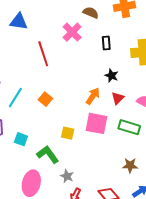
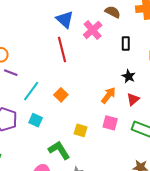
blue triangle: (19, 22) -> (65, 19), moved, turned 30
pink square: (96, 123) -> (110, 123), size x0.7
cyan square: (21, 139) -> (36, 120), moved

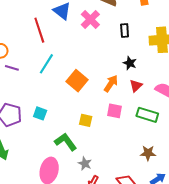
red line: (62, 49) -> (39, 30), moved
cyan line: (31, 91) -> (46, 64), moved
orange square: (61, 95) -> (77, 81), moved, size x1.5

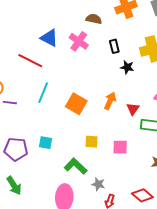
red line: (39, 30) -> (30, 61), turned -35
black star: (130, 63) -> (127, 67), moved
red triangle: (136, 86) -> (133, 109), moved
pink square: (115, 111) -> (120, 147), moved

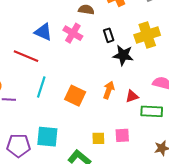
black star: (127, 67) -> (123, 55), size x1.5
red triangle: (133, 109) -> (132, 96), turned 40
yellow square: (92, 142) -> (98, 138), moved
cyan square: (45, 143) -> (47, 137), size x1.6

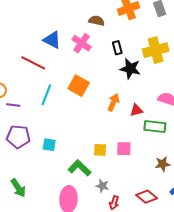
orange square: (75, 96) -> (79, 86), moved
cyan square: (47, 137) -> (49, 145), size x0.6
purple pentagon: (19, 146) -> (18, 137), moved

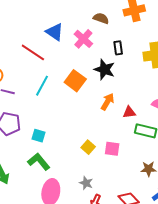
black star: (130, 69) -> (104, 70), moved
yellow square: (100, 150) -> (88, 147), turned 32
green L-shape: (80, 168) -> (39, 162), moved

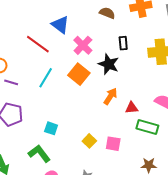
pink cross: (83, 39) -> (83, 45), moved
cyan square: (38, 136) -> (51, 128), moved

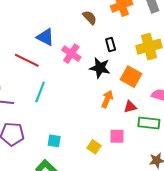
brown semicircle: (107, 13) -> (90, 18), turned 35
orange square: (79, 74) -> (131, 77), moved
pink square: (113, 144) -> (117, 136), moved

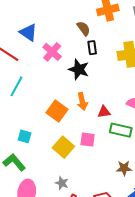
brown semicircle: (90, 18) -> (84, 28), moved
orange square: (131, 77) -> (57, 111), moved
orange arrow: (107, 99) -> (82, 101), turned 138
yellow square: (94, 147) -> (63, 147), size x1.5

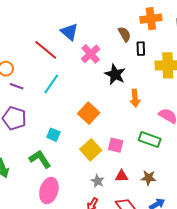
black rectangle: (92, 48) -> (141, 49), moved
orange arrow: (82, 101) -> (135, 98), moved
red triangle: (104, 112) -> (121, 176), moved
gray star: (62, 183) -> (98, 181), moved

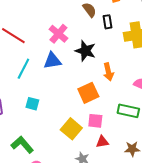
blue triangle: (69, 32) -> (52, 61), moved, turned -42
orange square: (89, 113) -> (88, 93), moved, turned 30
cyan square: (53, 135) -> (32, 104), moved
red triangle: (121, 176) -> (102, 142), moved

